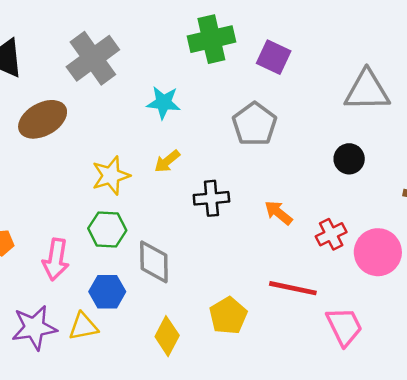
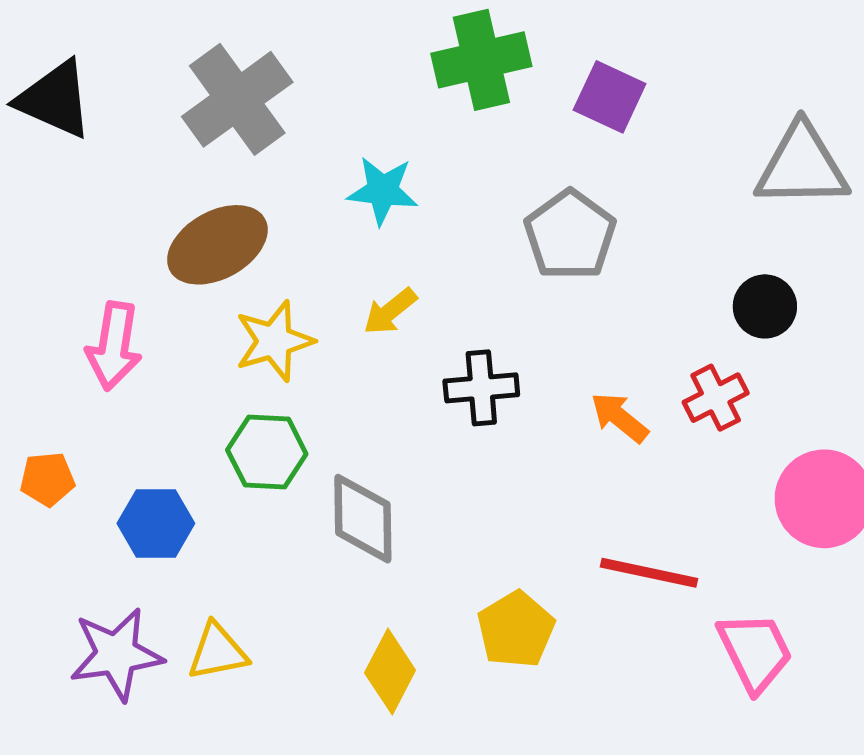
brown ellipse: (43, 119) -> (217, 245), moved
red cross: (331, 234) -> (716, 398), moved
pink arrow: (56, 259) -> (114, 346), moved
blue hexagon: (107, 292) -> (156, 523), moved

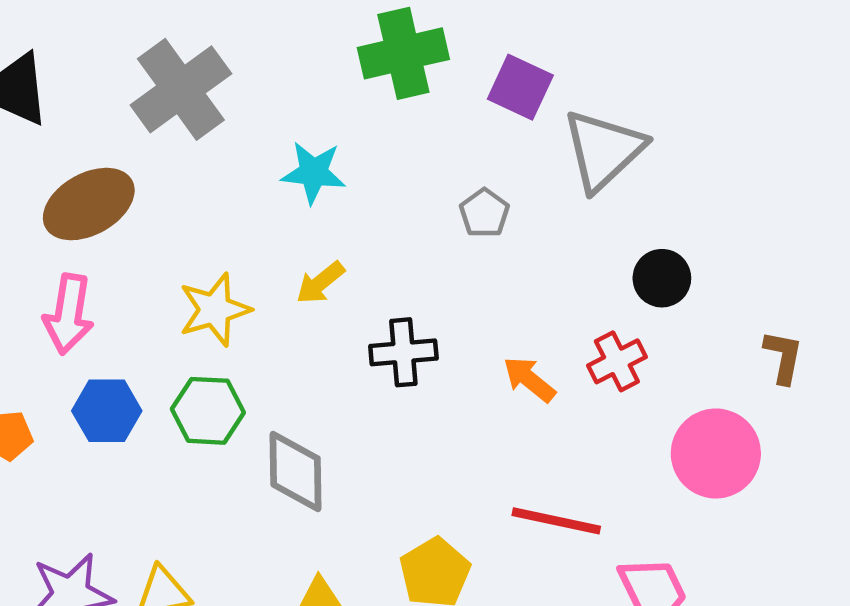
gray triangle: (802, 166) -> (603, 150), moved, turned -42
gray pentagon: (570, 235) -> (484, 213), size x0.6
brown ellipse: (217, 245) -> (89, 204), moved
blue hexagon: (156, 523) -> (107, 411), moved

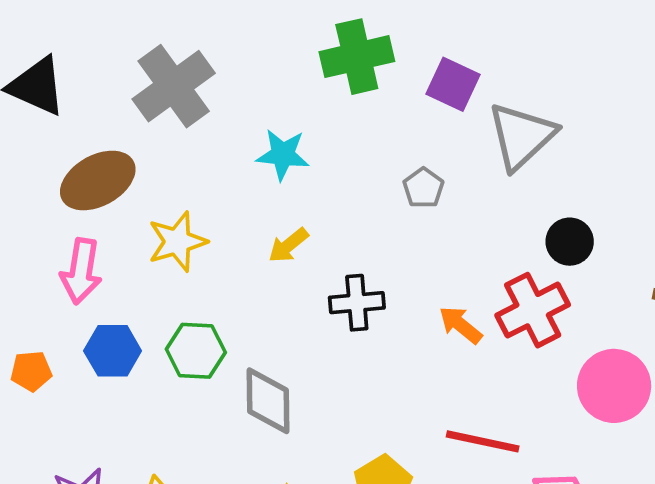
yellow star: (215, 310) -> (177, 242), moved
red cross: (617, 361) -> (533, 310), size x1.5

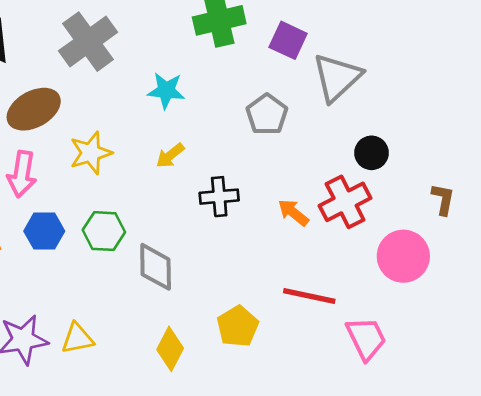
gray pentagon: (423, 188) -> (267, 114), size x1.4

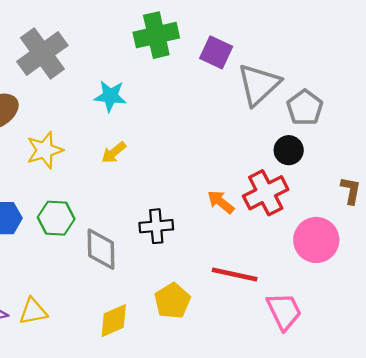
gray pentagon: (267, 114) -> (305, 108), moved
black cross: (219, 197) -> (156, 226), moved
yellow diamond: (170, 349) -> (114, 321), turned 39

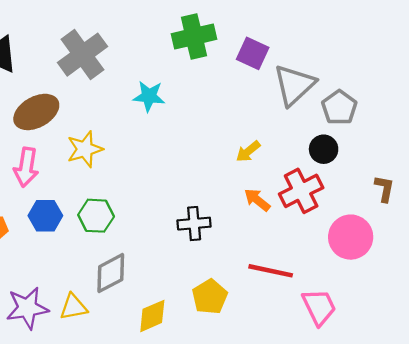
yellow arrow: (114, 152) -> (248, 151), moved
gray diamond: (101, 249) -> (111, 273), moved, turned 63

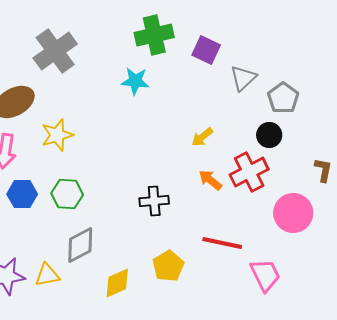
gray triangle: (294, 85) -> (243, 78), size x0.7
cyan star: (149, 96) -> (135, 81), moved

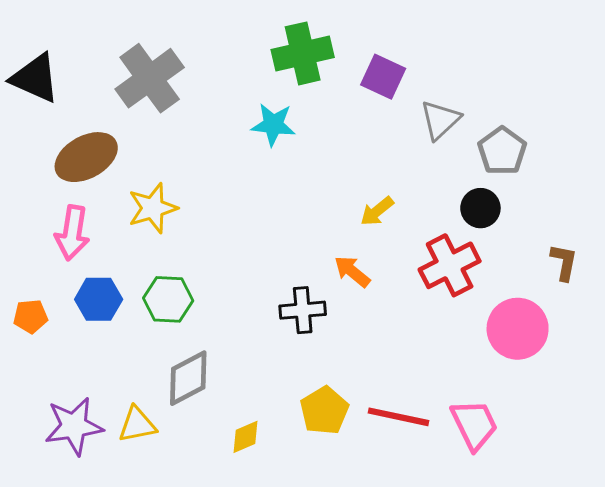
orange arrow: (210, 180) -> (352, 271), moved
red line: (222, 243) -> (399, 417), moved
yellow diamond: (117, 283) -> (245, 437), size x0.7

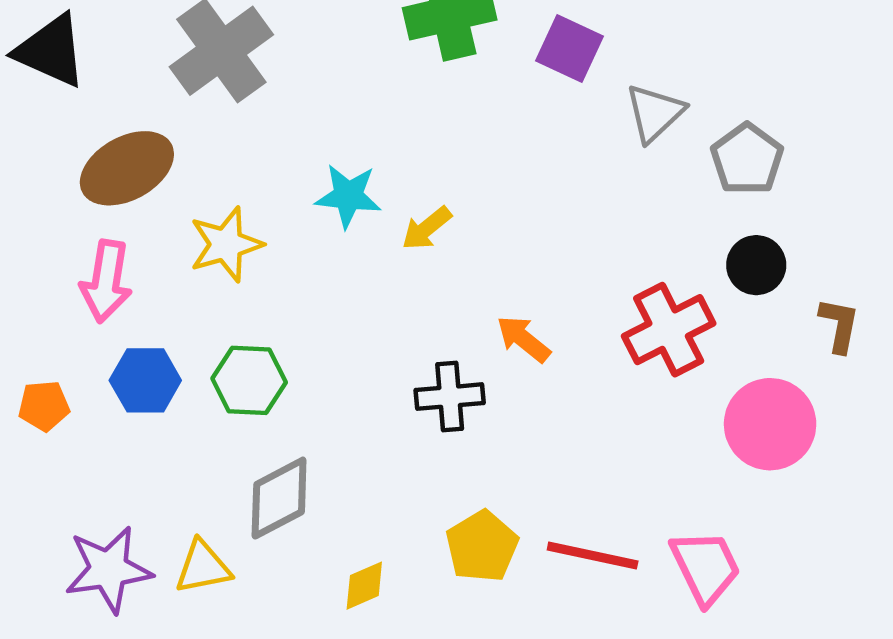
cyan star: (273, 125) -> (348, 196), moved
black circle: (480, 208) -> (756, 265), moved
yellow arrow: (377, 211) -> (427, 228), moved

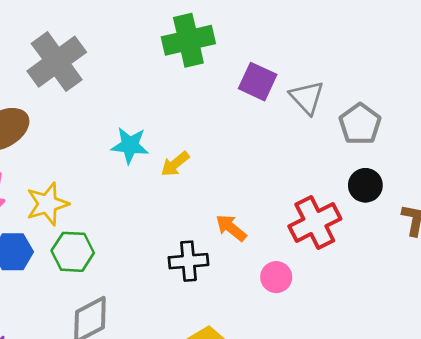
purple square: (570, 48) -> (258, 82), moved
gray triangle: (655, 113) -> (307, 97), turned -30
yellow star: (226, 244) -> (47, 204), moved
pink circle: (770, 424) -> (276, 277), moved, size x0.6

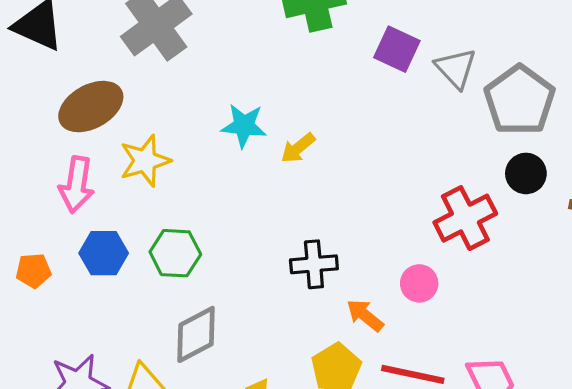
gray pentagon: (360, 124) -> (520, 100), size x1.4
yellow star: (47, 204) -> (145, 161), moved
orange arrow: (231, 228) -> (365, 315), moved

